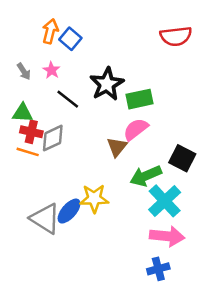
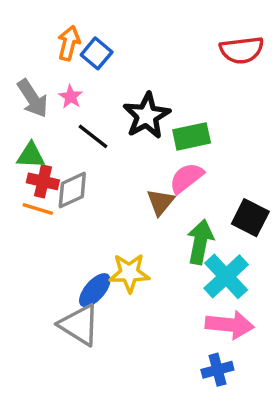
gray arrow: (24, 71) -> (33, 98), size x1.6
green arrow: (146, 176) -> (200, 242), turned 124
gray triangle: (45, 219) -> (79, 325), moved

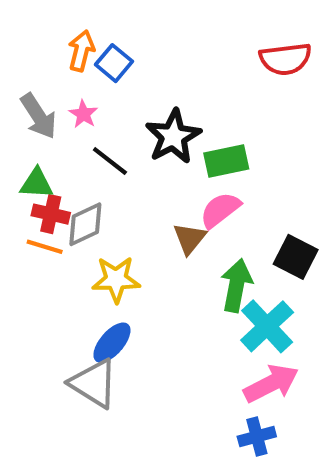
yellow star: (129, 273) -> (116, 279), moved
pink arrow: (230, 325) -> (271, 383), turned -33

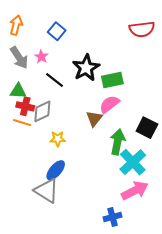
orange arrow: (81, 51) -> (16, 25), moved
yellow star: (116, 279) -> (58, 139), size x0.7
blue cross: (257, 437) -> (112, 217), moved

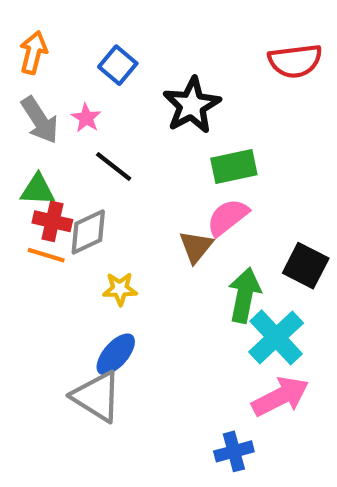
black star: (86, 68) -> (192, 105), moved

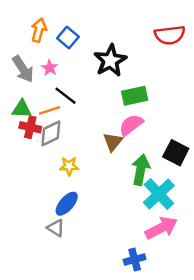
orange arrow: (33, 52) -> (39, 30), moved
orange line: (46, 255) -> (50, 110), moved, turned -35
gray triangle: (97, 397) -> (56, 228), size x0.6

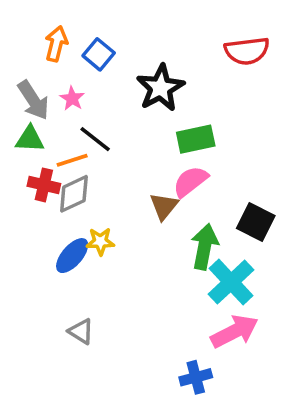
green triangle: (22, 109) -> (30, 139), moved
blue ellipse: (67, 204) -> (72, 256), moved

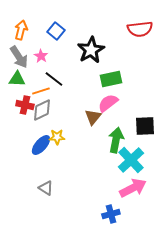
orange arrow: (56, 44) -> (21, 30), moved
black square: (256, 222) -> (145, 126), turned -30

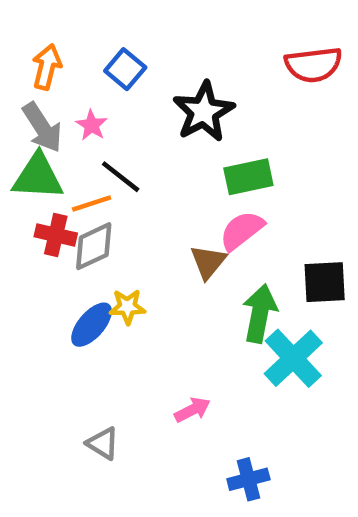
green triangle: (17, 79) -> (38, 177), size x1.4
gray triangle: (46, 188) -> (103, 443), moved
pink arrow: (133, 188) -> (192, 410), moved, size x0.6

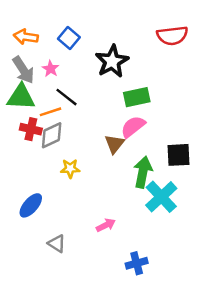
orange arrow: (47, 67) -> (26, 37), turned -95
blue ellipse: (92, 325) -> (31, 205), moved

